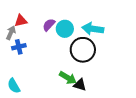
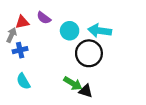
purple semicircle: (49, 25) -> (44, 18), moved, turned -96
cyan semicircle: (14, 86) -> (23, 81), moved

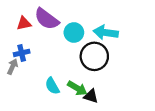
purple semicircle: (44, 18) -> (47, 19), size x1.6
gray arrow: (11, 35) -> (12, 67), moved
cyan semicircle: (23, 81) -> (52, 86), moved

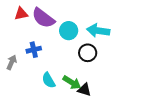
red triangle: (24, 23) -> (21, 14), moved
blue cross: (22, 53) -> (34, 50), moved
black circle: (94, 56) -> (88, 53), size x0.7

